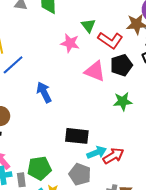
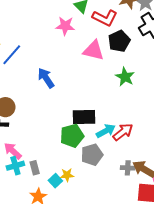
green star: (123, 101) -> (125, 77), turned -30
green pentagon: (39, 168) -> (72, 136), moved
gray pentagon: (80, 174) -> (92, 155), turned -30

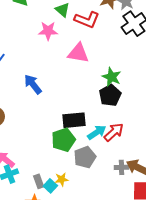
black pentagon: (119, 41) -> (110, 95), moved
gray rectangle: (35, 168) -> (39, 181), moved

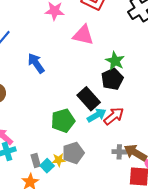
black rectangle: (74, 120) -> (89, 99), moved, turned 50
gray pentagon: (85, 157) -> (73, 153), moved

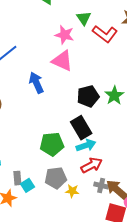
pink triangle: (83, 35) -> (62, 61), moved
black pentagon: (112, 79) -> (88, 96), moved
red arrow: (114, 116) -> (92, 165), moved
yellow star: (59, 160) -> (72, 191), moved

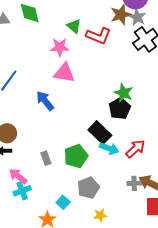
black pentagon: (88, 96) -> (120, 109), moved
cyan arrow: (86, 145) -> (109, 148), turned 54
red arrow: (92, 165) -> (135, 149), moved
gray rectangle: (17, 178) -> (46, 158), moved
yellow star: (72, 191) -> (100, 215), moved

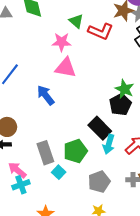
cyan arrow: (109, 148) -> (109, 144), turned 84
gray rectangle: (46, 158) -> (45, 153), size x1.6
gray pentagon: (88, 188) -> (99, 182), moved
cyan square: (63, 202) -> (59, 172), moved

